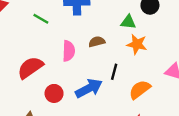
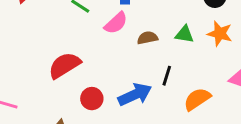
green triangle: (128, 22) -> (184, 34), moved
orange star: (137, 44) -> (220, 34), moved
pink semicircle: (69, 51) -> (116, 23), moved, turned 42

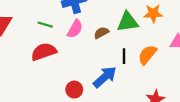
green triangle: (184, 34) -> (128, 22), size x1.5
red semicircle: (64, 65) -> (44, 52), moved, turned 30
orange semicircle: (197, 99) -> (147, 55), moved

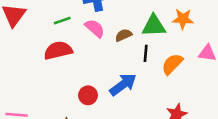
green line: (45, 25) -> (62, 21), turned -40
pink semicircle: (75, 29) -> (95, 28), turned -84
black line: (124, 56) -> (146, 53), moved

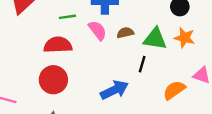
brown semicircle: (124, 35) -> (125, 33), moved
orange semicircle: (172, 64) -> (174, 90), moved
red circle: (88, 95) -> (53, 80), moved, size x1.5

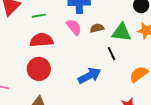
green line: (67, 17) -> (39, 16), moved
black line: (142, 64) -> (112, 54), turned -40

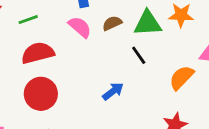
blue arrow: (89, 76) -> (113, 91), size x0.7

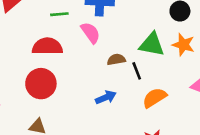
green line: (28, 20) -> (59, 14), moved
brown semicircle: (112, 23) -> (116, 60), moved
orange semicircle: (181, 78) -> (155, 98), moved

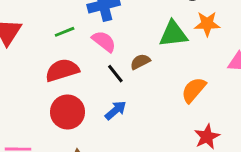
black line: (137, 71) -> (115, 74), moved
blue arrow: (106, 97) -> (116, 110), moved

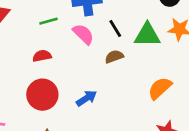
red semicircle: (62, 70) -> (42, 56), size x0.6
black line: (115, 74) -> (115, 29), moved

